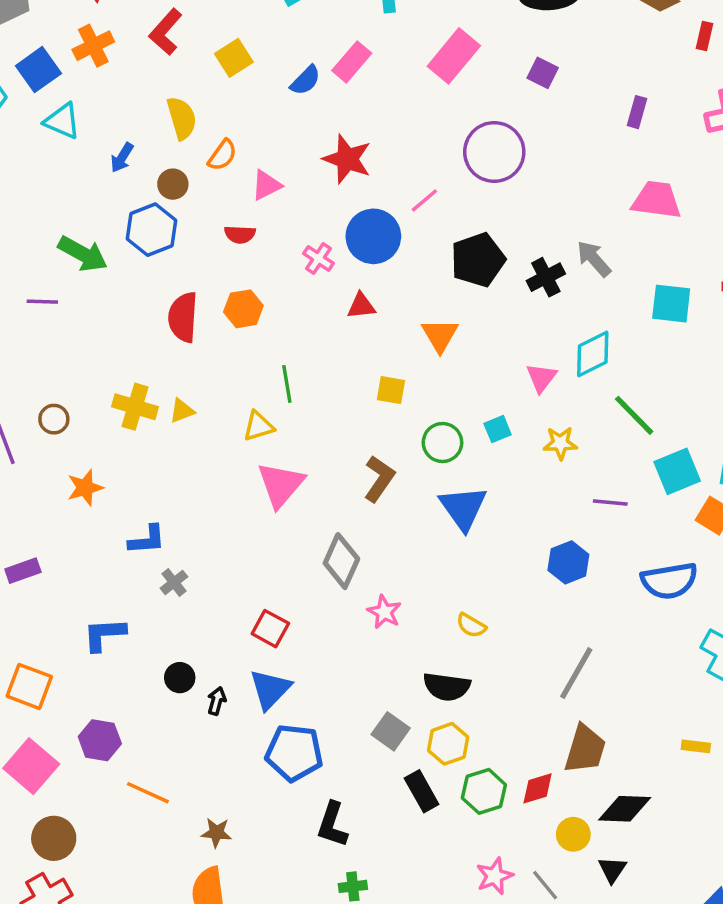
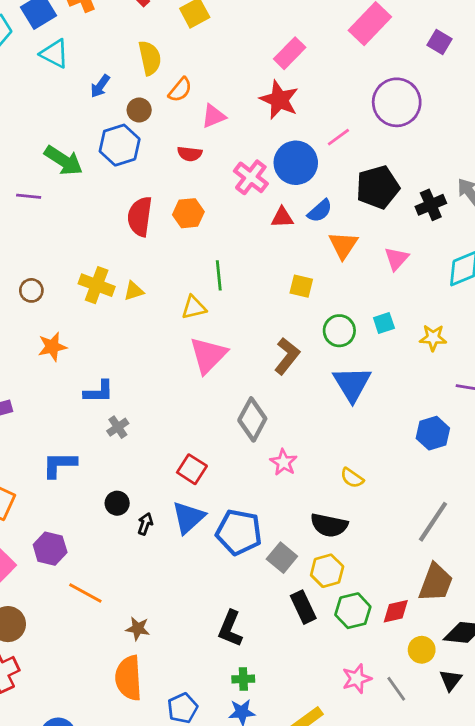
pink rectangle: (352, 62) -> (290, 53), moved
blue semicircle: (305, 80) -> (320, 211), moved
pink cross: (318, 258) -> (251, 177), size x1.4
pink triangle: (541, 378) -> (397, 259), moved
blue pentagon: (294, 753) -> (239, 532), moved

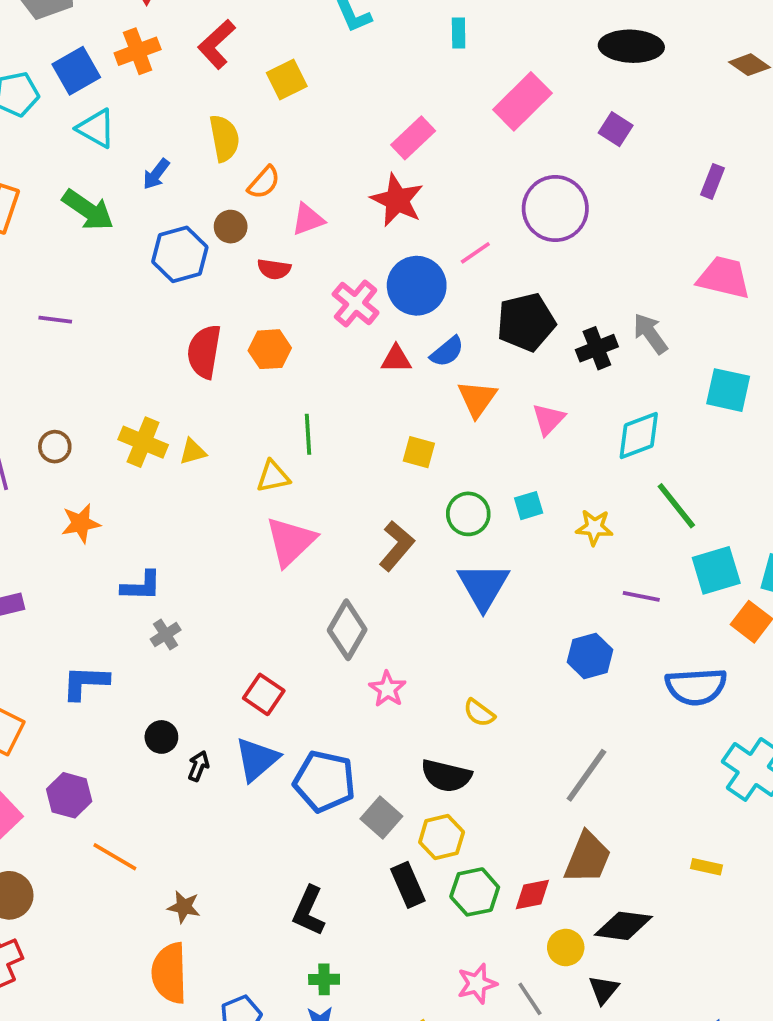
brown circle: (139, 110) -> (231, 227), moved
green arrow: (64, 161) -> (88, 210), moved

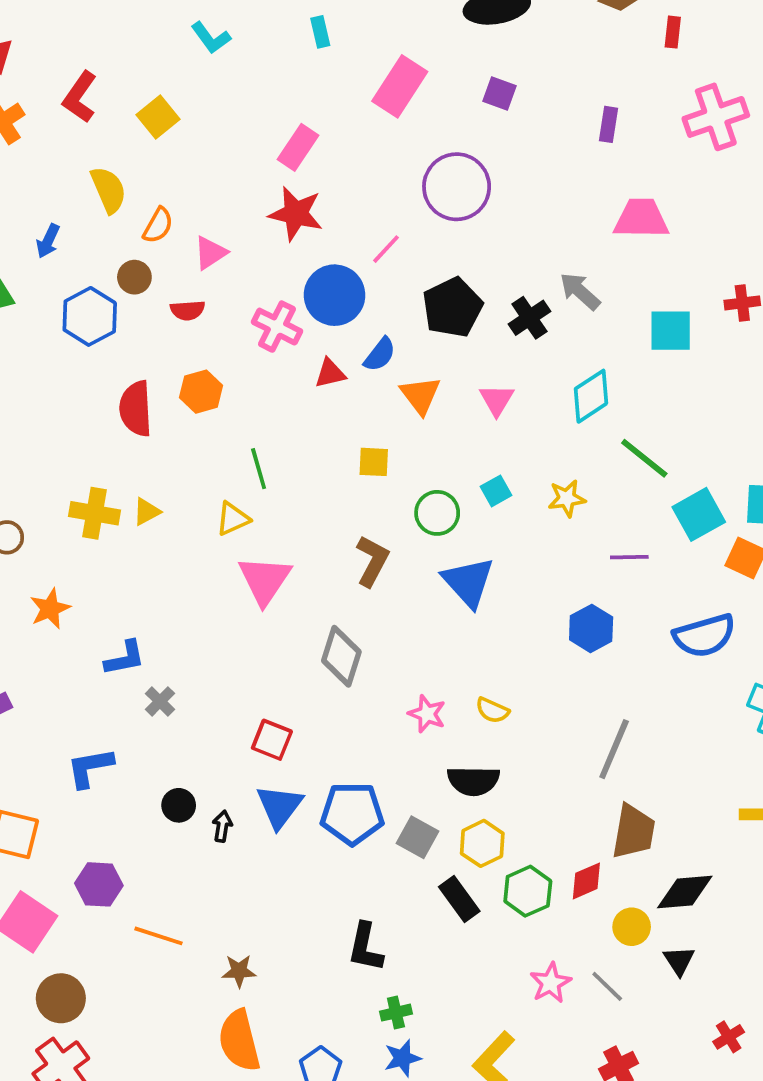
pink star: (388, 689) -> (427, 714), moved

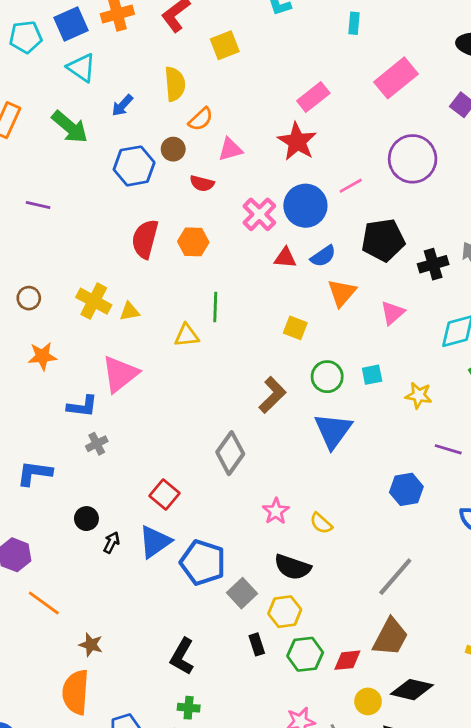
pink triangle: (265, 580) -> (120, 374), moved
black rectangle: (459, 899) -> (257, 644), size x0.7

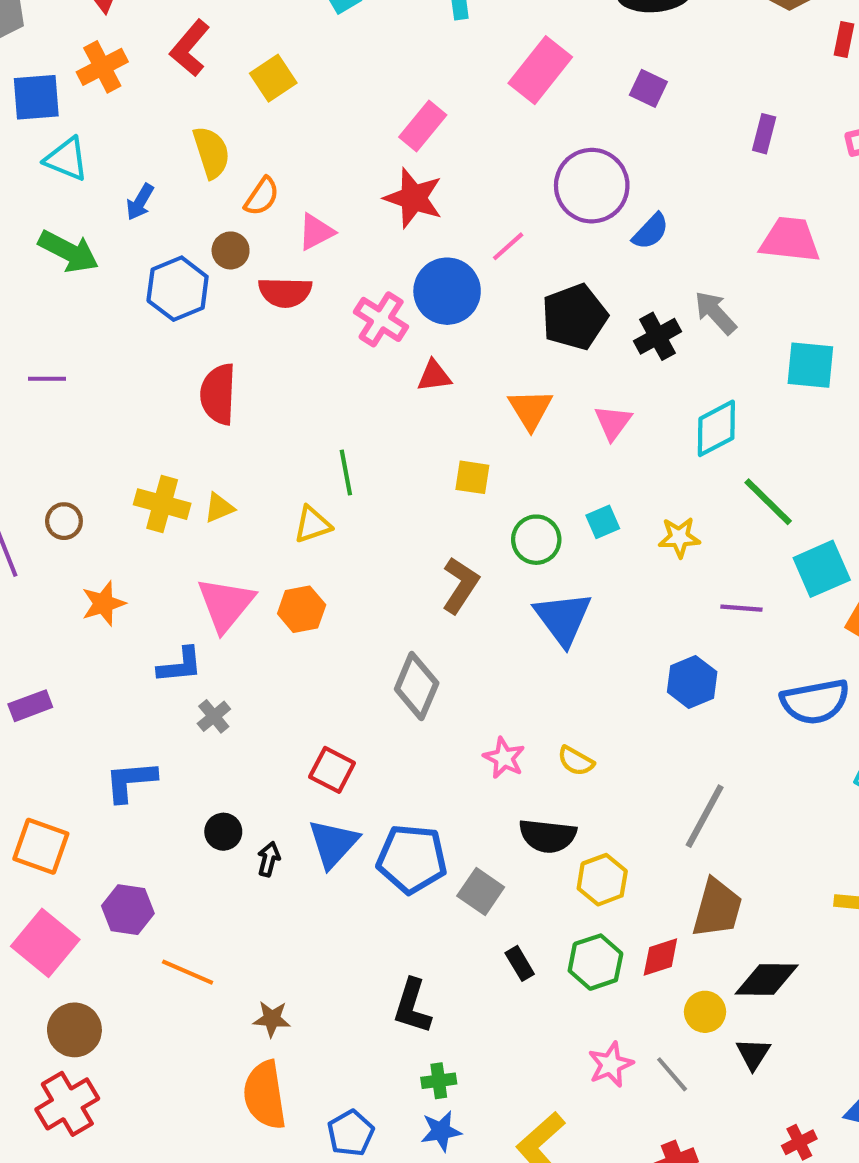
blue square: (71, 24) -> (36, 97), turned 32
red semicircle: (202, 183) -> (285, 292), size x1.4
orange hexagon: (193, 242) -> (302, 609), moved
blue semicircle: (323, 256) -> (651, 231), moved
yellow hexagon: (285, 612) -> (602, 880), moved

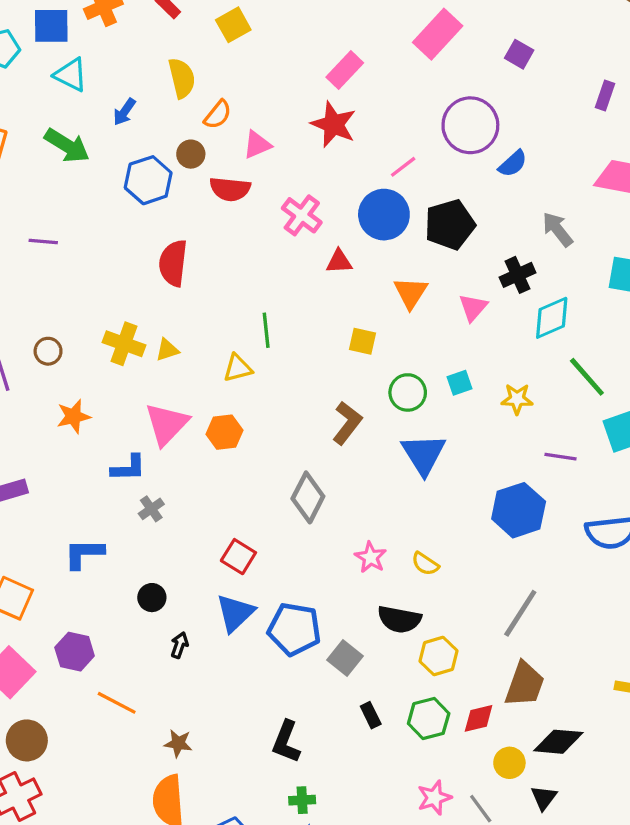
blue circle: (447, 291) -> (384, 215), moved
black cross: (657, 336) -> (517, 275), moved
blue hexagon: (692, 682) -> (519, 510), size x1.4
black arrow: (269, 859) -> (179, 645), moved

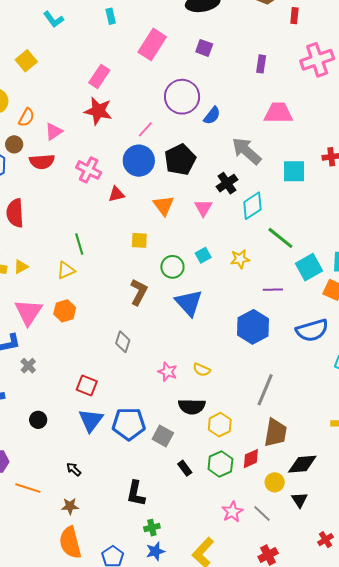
gray arrow: (558, 229) -> (247, 151), size x1.4
gray diamond: (308, 497) -> (123, 342), size x0.7
black arrow: (179, 645) -> (74, 469), moved, turned -56

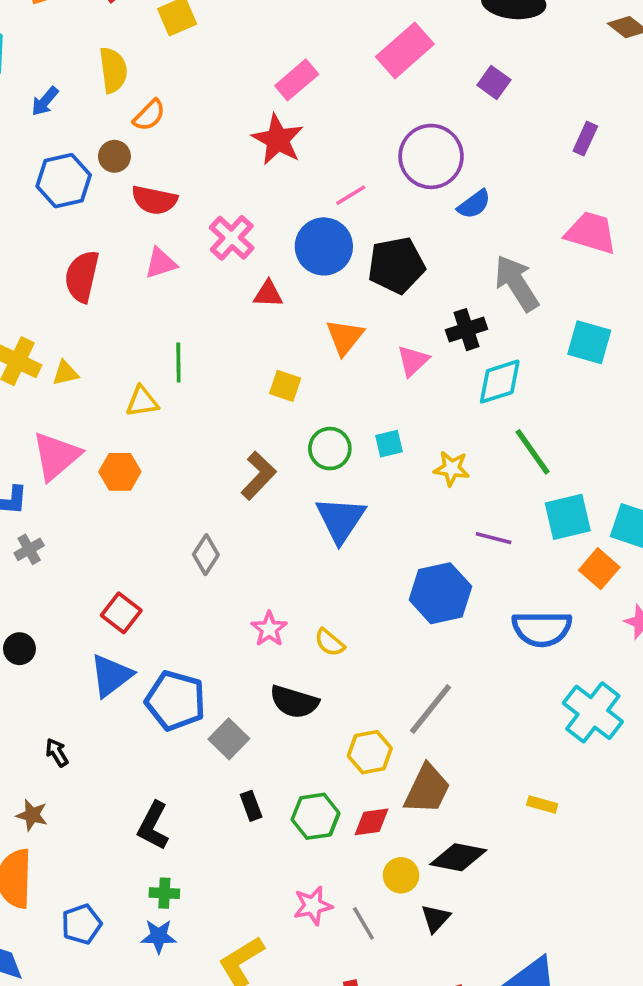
pink triangle: (54, 132) -> (161, 263), moved
yellow hexagon: (220, 425) -> (370, 752), moved

